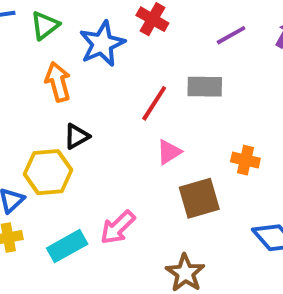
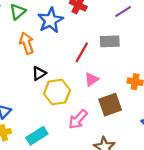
yellow hexagon: (48, 172) -> (57, 92), moved
pink arrow: (118, 227) -> (78, 119), moved

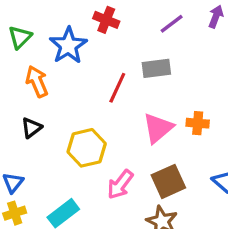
black triangle: (39, 73) -> (32, 128), moved
pink triangle: (92, 79) -> (158, 128), moved, size x1.5
brown square: (110, 105) -> (168, 181), moved

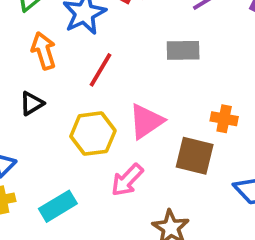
red line: (117, 88) -> (101, 70), moved
pink triangle: (158, 128) -> (146, 121), moved
brown square: (168, 181) -> (195, 156), moved, turned 32

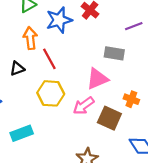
red line: (101, 70) -> (49, 59), moved, turned -70
pink triangle: (146, 121) -> (97, 79), moved
pink arrow: (127, 180) -> (84, 106), moved

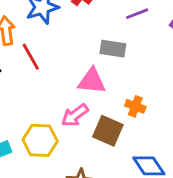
pink triangle: (97, 79) -> (92, 81), turned 30
yellow hexagon: (51, 93) -> (40, 140), moved

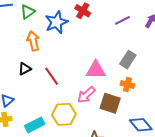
gray rectangle: (113, 49) -> (128, 60), moved, turned -60
red line: (31, 57) -> (52, 76), moved

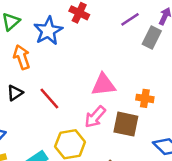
gray rectangle: (128, 60) -> (152, 37), moved

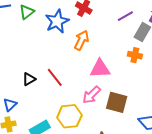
orange arrow: (22, 57) -> (82, 40), moved, turned 42
black triangle: (15, 93) -> (29, 79), moved
orange cross: (145, 98) -> (135, 55), moved

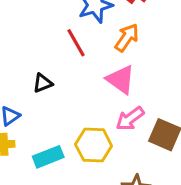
pink triangle: (100, 69) -> (121, 80), moved, turned 30
red line: (55, 77) -> (76, 43), moved

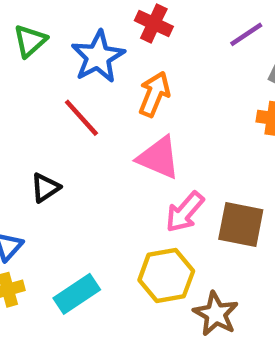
yellow hexagon: (94, 145) -> (166, 276), moved

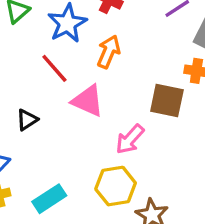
pink triangle: (159, 158) -> (88, 101), moved
brown square: (241, 224) -> (167, 100), moved

